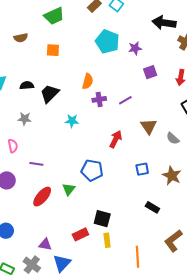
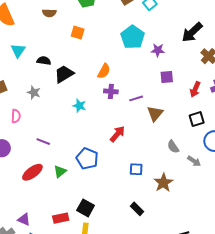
black arrow: (164, 23) -> (192, 32), turned -65
brown triangle: (149, 126) -> (155, 114), moved
purple line: (36, 164) -> (43, 142), moved

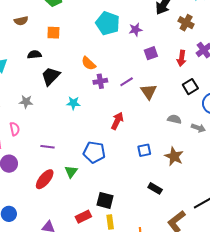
black semicircle: (44, 61) -> (34, 55), moved
orange semicircle: (104, 71) -> (89, 63), turned 119
gray semicircle: (173, 147) -> (174, 119), turned 152

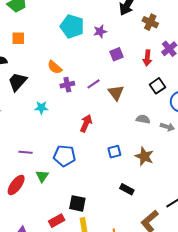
purple line: (47, 147) -> (26, 152), moved

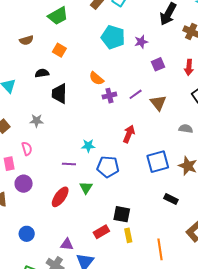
orange square: (18, 38) -> (59, 50), turned 32
black trapezoid: (17, 82) -> (59, 94), turned -40
cyan star: (41, 108) -> (88, 146), moved
blue square: (114, 152) -> (158, 162), size x1.6

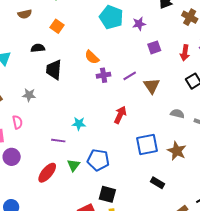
blue pentagon: (108, 167) -> (98, 160), moved

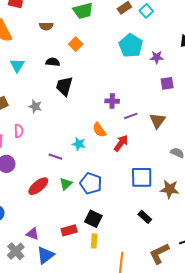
orange semicircle: (92, 57) -> (99, 130), moved
purple line: (130, 76) -> (131, 116), moved
brown star: (177, 151) -> (170, 189), turned -30

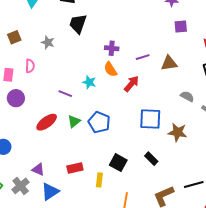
purple cross: (112, 101) -> (112, 48), moved
brown triangle: (157, 121) -> (169, 63), turned 42
black square: (93, 219) -> (118, 163), moved

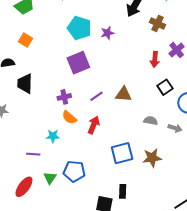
purple square: (181, 27) -> (78, 63), moved, size x1.6
brown triangle: (169, 63) -> (124, 94), turned 30
black rectangle: (151, 159) -> (123, 191), moved, turned 64

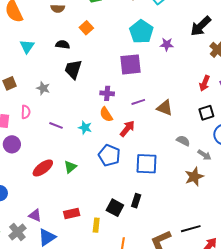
purple line: (33, 154) -> (56, 125), moved
brown star: (152, 158) -> (194, 177), moved, turned -30
blue pentagon: (74, 171) -> (109, 155), moved

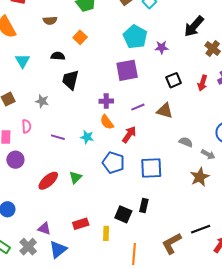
black square: (206, 113) -> (174, 80), moved

